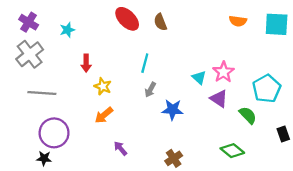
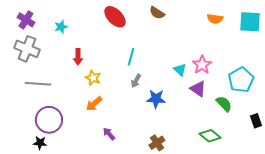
brown semicircle: (160, 22) -> (157, 13), moved, turned -35
gray cross: (30, 54) -> (27, 49), turned -30

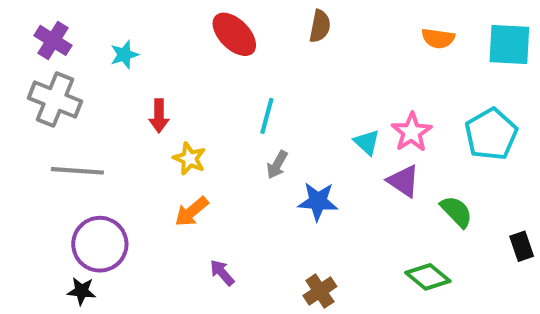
brown semicircle: (157, 13) -> (320, 26), turned -112
cyan pentagon: (241, 80) -> (491, 134), moved

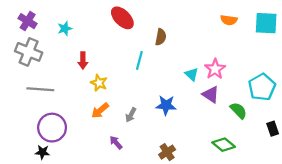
brown semicircle: (320, 26) -> (161, 37), moved
cyan pentagon: (491, 134) -> (262, 87), moved
gray arrow: (277, 165) -> (131, 115), moved

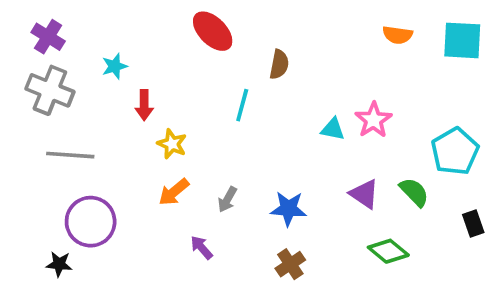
cyan star: (65, 29) -> (115, 66), moved
cyan triangle: (192, 74) -> (333, 129), turned -32
purple triangle: (211, 95) -> (364, 194), moved
blue star: (166, 105) -> (288, 209), moved
black star: (42, 152) -> (59, 264), moved

